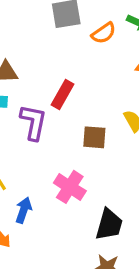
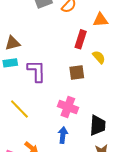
red rectangle: (62, 95) -> (81, 39), moved
blue arrow: (24, 210) -> (63, 135), moved

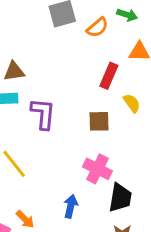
pink cross: (68, 107) -> (97, 169), moved

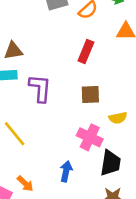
red rectangle: (109, 76) -> (86, 52), moved
yellow semicircle: (132, 103) -> (118, 118), moved, turned 114

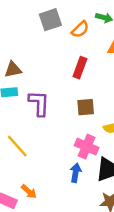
blue arrow: (66, 171) -> (76, 173), moved

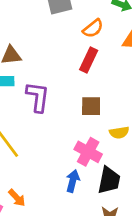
orange semicircle: (80, 29) -> (93, 28), moved

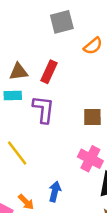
red rectangle: (89, 60) -> (49, 72), moved
blue arrow: (73, 181) -> (55, 192), moved

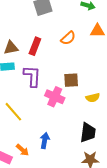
orange semicircle: (93, 46) -> (68, 38), moved
pink cross: (90, 159) -> (55, 97), moved

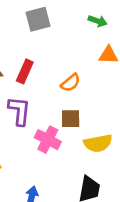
orange semicircle: (68, 38) -> (71, 83), moved
yellow semicircle: (93, 98) -> (98, 143), size x1.5

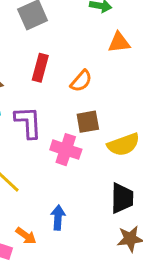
red rectangle: (25, 71) -> (40, 68), moved

